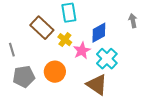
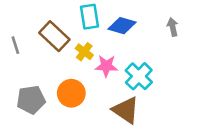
blue diamond: (99, 33) -> (122, 26), moved, turned 45
gray line: (12, 50) -> (15, 45), moved
pink star: (82, 51) -> (106, 66), turned 30

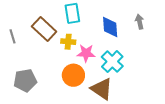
blue diamond: (122, 26) -> (110, 27), moved, turned 70
yellow cross: (84, 52) -> (68, 42), turned -32
orange circle: (71, 93) -> (73, 75), moved

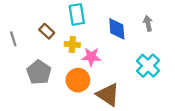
brown rectangle: (44, 29) -> (47, 31), size x0.6
cyan cross: (112, 62) -> (148, 66), moved
gray pentagon: (25, 80) -> (39, 72), moved, turned -30

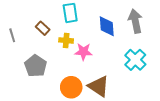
gray arrow: (148, 23) -> (135, 21), size x1.6
orange circle: (78, 80) -> (71, 87), moved

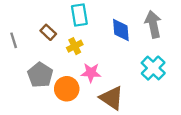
yellow cross: (66, 40) -> (75, 46), turned -32
pink star: (83, 52) -> (91, 73), moved
orange circle: (71, 87) -> (67, 89), moved

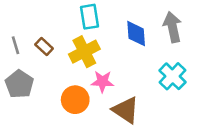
brown rectangle: (48, 32) -> (44, 46), moved
yellow cross: (75, 46) -> (84, 52), size x1.6
gray pentagon: (40, 75) -> (19, 84), moved

